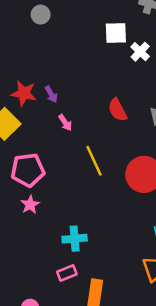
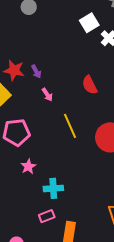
white square: (116, 33) -> (89, 23), turned -30
pink star: (30, 205) -> (28, 167), moved

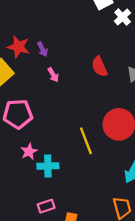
yellow line: (70, 126) -> (86, 141), moved
cyan cross: (53, 188) -> (48, 166), moved

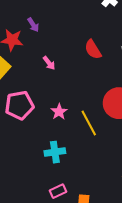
purple arrow: (42, 49) -> (33, 25), moved
pink star: (29, 152) -> (59, 112), moved

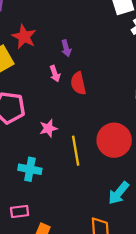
purple arrow: (33, 25) -> (66, 48), moved
red semicircle: (93, 49) -> (78, 83), moved

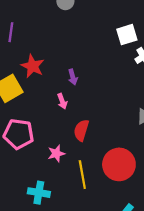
red semicircle: (78, 83) -> (81, 130), moved, turned 30

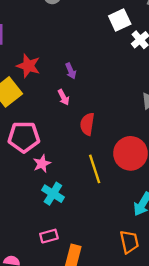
pink star: (56, 153) -> (42, 164), moved
cyan cross: (39, 193) -> (53, 194), turned 30

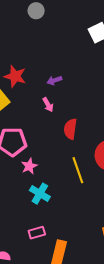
purple arrow: (71, 71) -> (54, 80), turned 96

